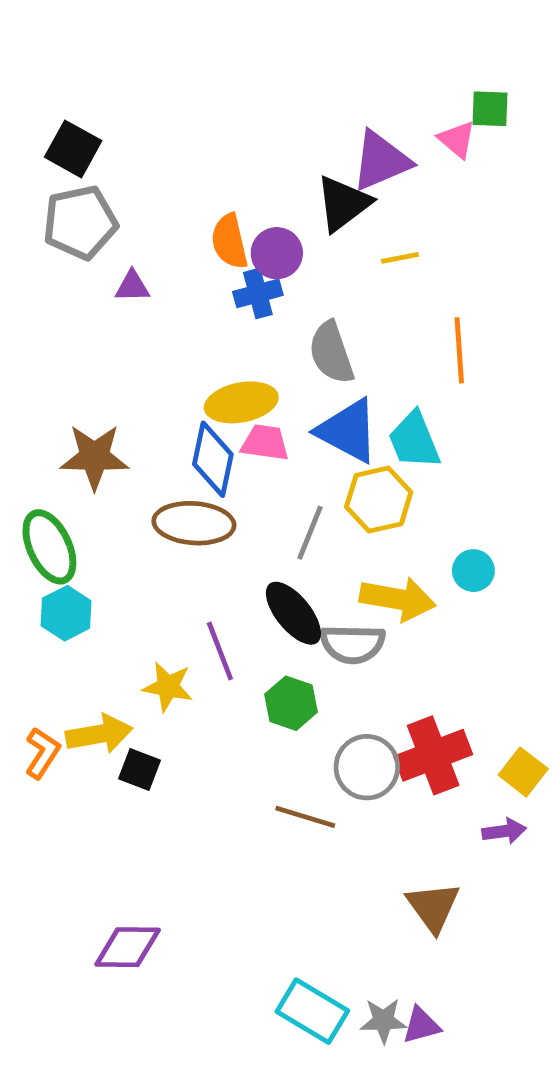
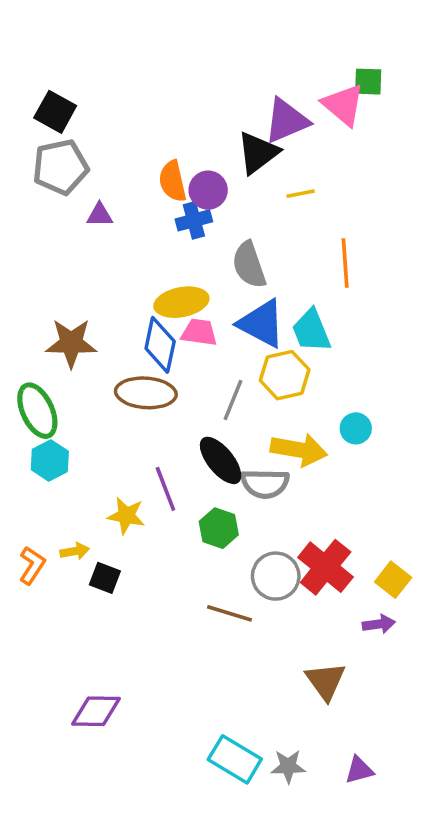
pink triangle: (457, 139) -> (343, 105), size x1.5
yellow arrow: (99, 734) -> (75, 551), size x0.6
red cross: (433, 755) -> (326, 567), turned -30
purple triangle: (421, 1025) -> (359, 770), moved

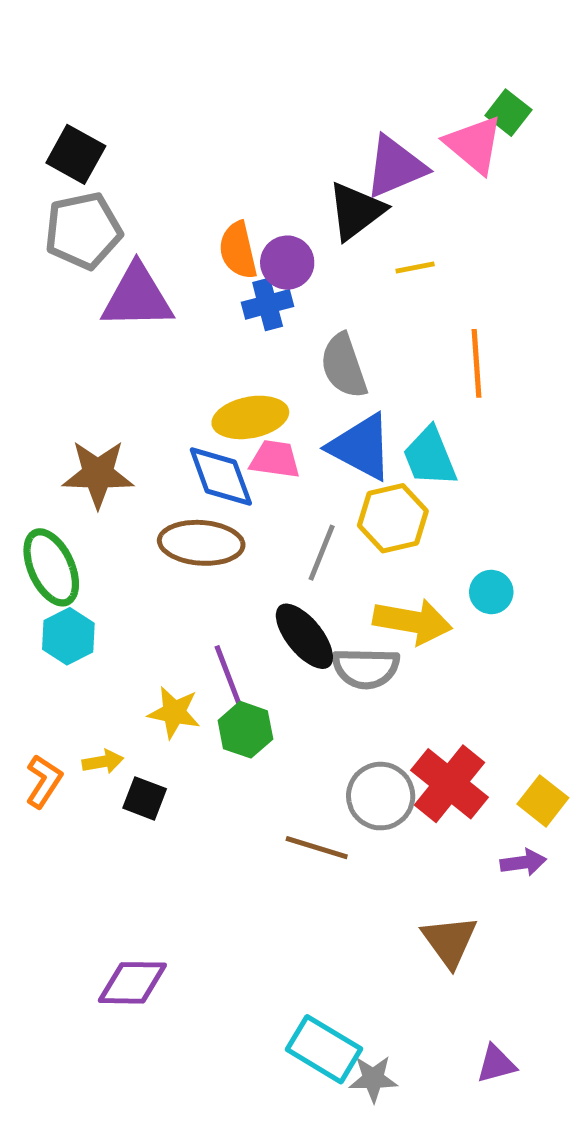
green square: (368, 82) -> (508, 113), turned 36
purple triangle: (100, 215) -> (137, 297), size x2.0
blue diamond: (160, 345) -> (221, 476), turned -32
green hexagon: (219, 528) -> (245, 730), moved
gray star: (288, 766) -> (373, 1079), moved

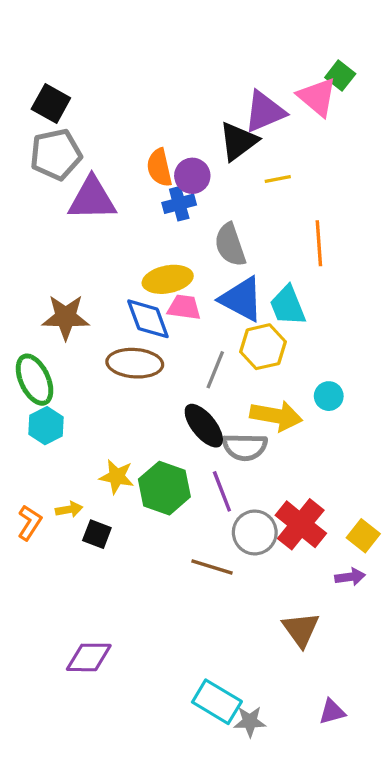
purple line: (228, 676) -> (222, 491), moved
green hexagon: (245, 730) -> (164, 488), size x1.4

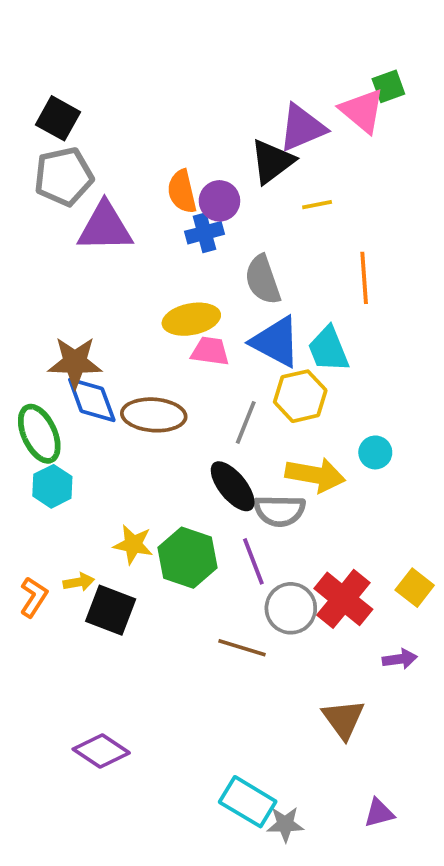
green square: (340, 76) -> (388, 86), turned 32
blue diamond: (148, 319) -> (92, 400), moved
black square: (97, 534) -> (111, 610), size x1.5
yellow square: (363, 536) -> (415, 588), moved
purple diamond: (89, 657) -> (101, 751), turned 33

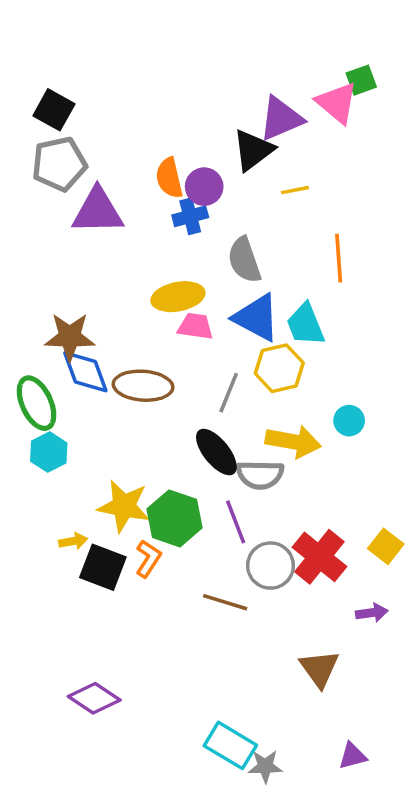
yellow star: (133, 544) -> (124, 506), size x1.4
orange L-shape: (34, 597) -> (148, 559), moved

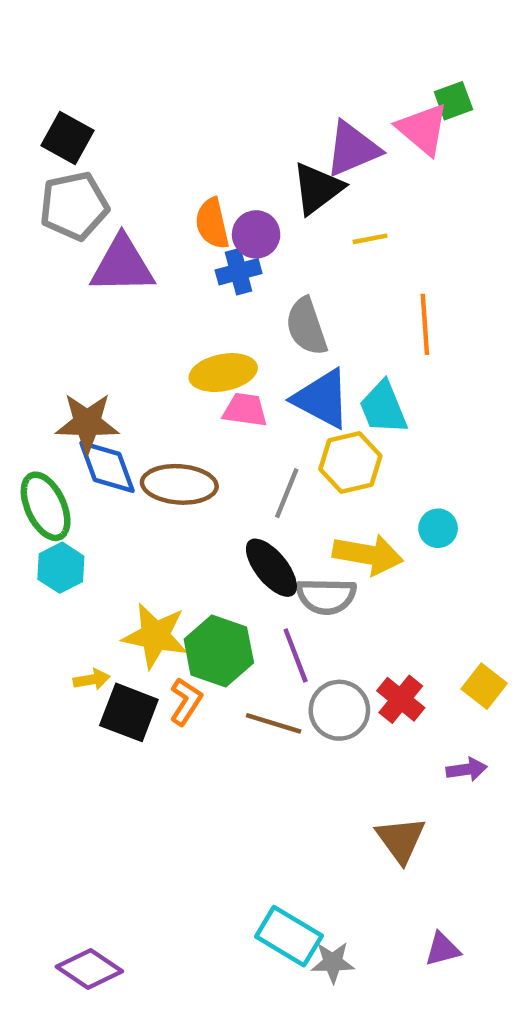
red cross: (319, 557) -> (401, 699), size x0.7
brown line: (225, 602) -> (274, 723), moved
purple diamond: (94, 698) -> (89, 969), moved

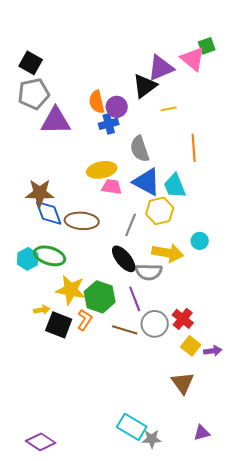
green ellipse: (46, 506) -> (50, 256), moved, turned -48
yellow square: (484, 686) -> (191, 346), moved

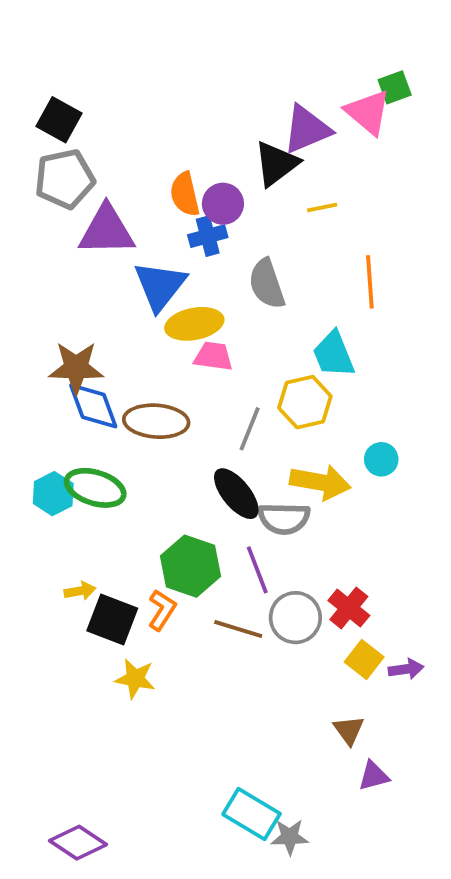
blue triangle: (147, 182) -> (160, 286), moved, turned 40
yellow star: (71, 290) -> (135, 679), moved, size x0.7
brown triangle: (183, 383) -> (349, 730), size x0.7
purple triangle: (202, 433) -> (374, 776), moved

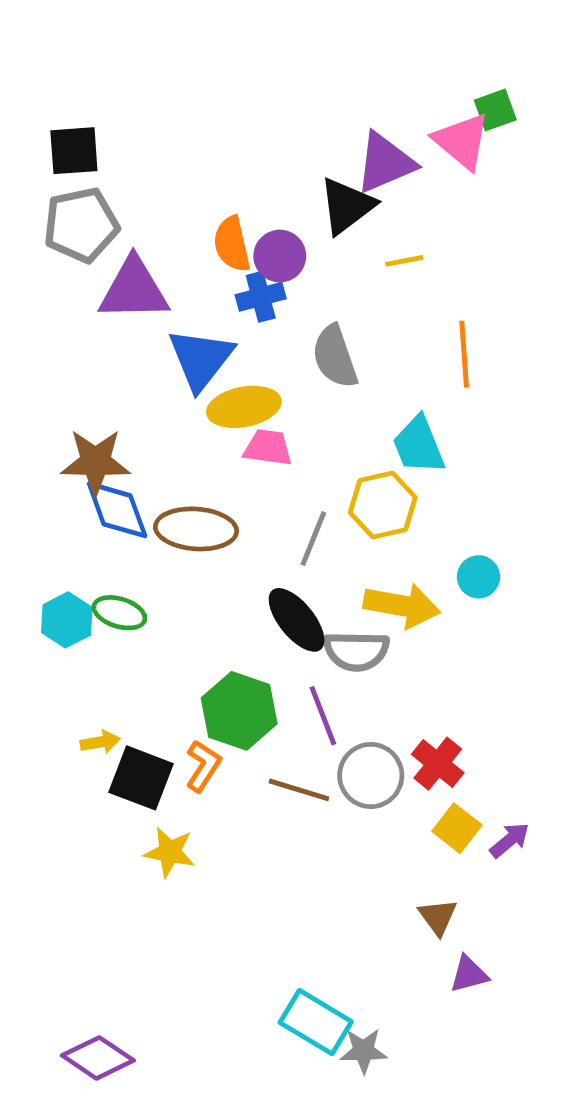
black square: (59, 120) -> (74, 151), turned -33
green ellipse: (95, 488) -> (119, 613), size x0.7
purple arrow: (406, 669) -> (510, 840), turned -32

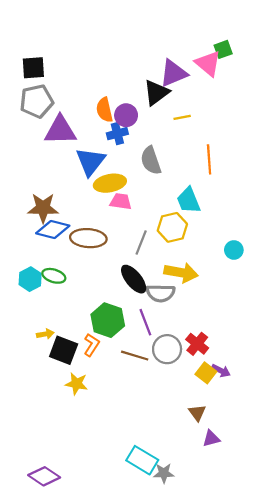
blue diamond: (117, 510) -> (53, 229), turned -56
cyan circle: (478, 577) -> (234, 250), moved
purple arrow: (510, 840) -> (221, 371), moved, turned 66

